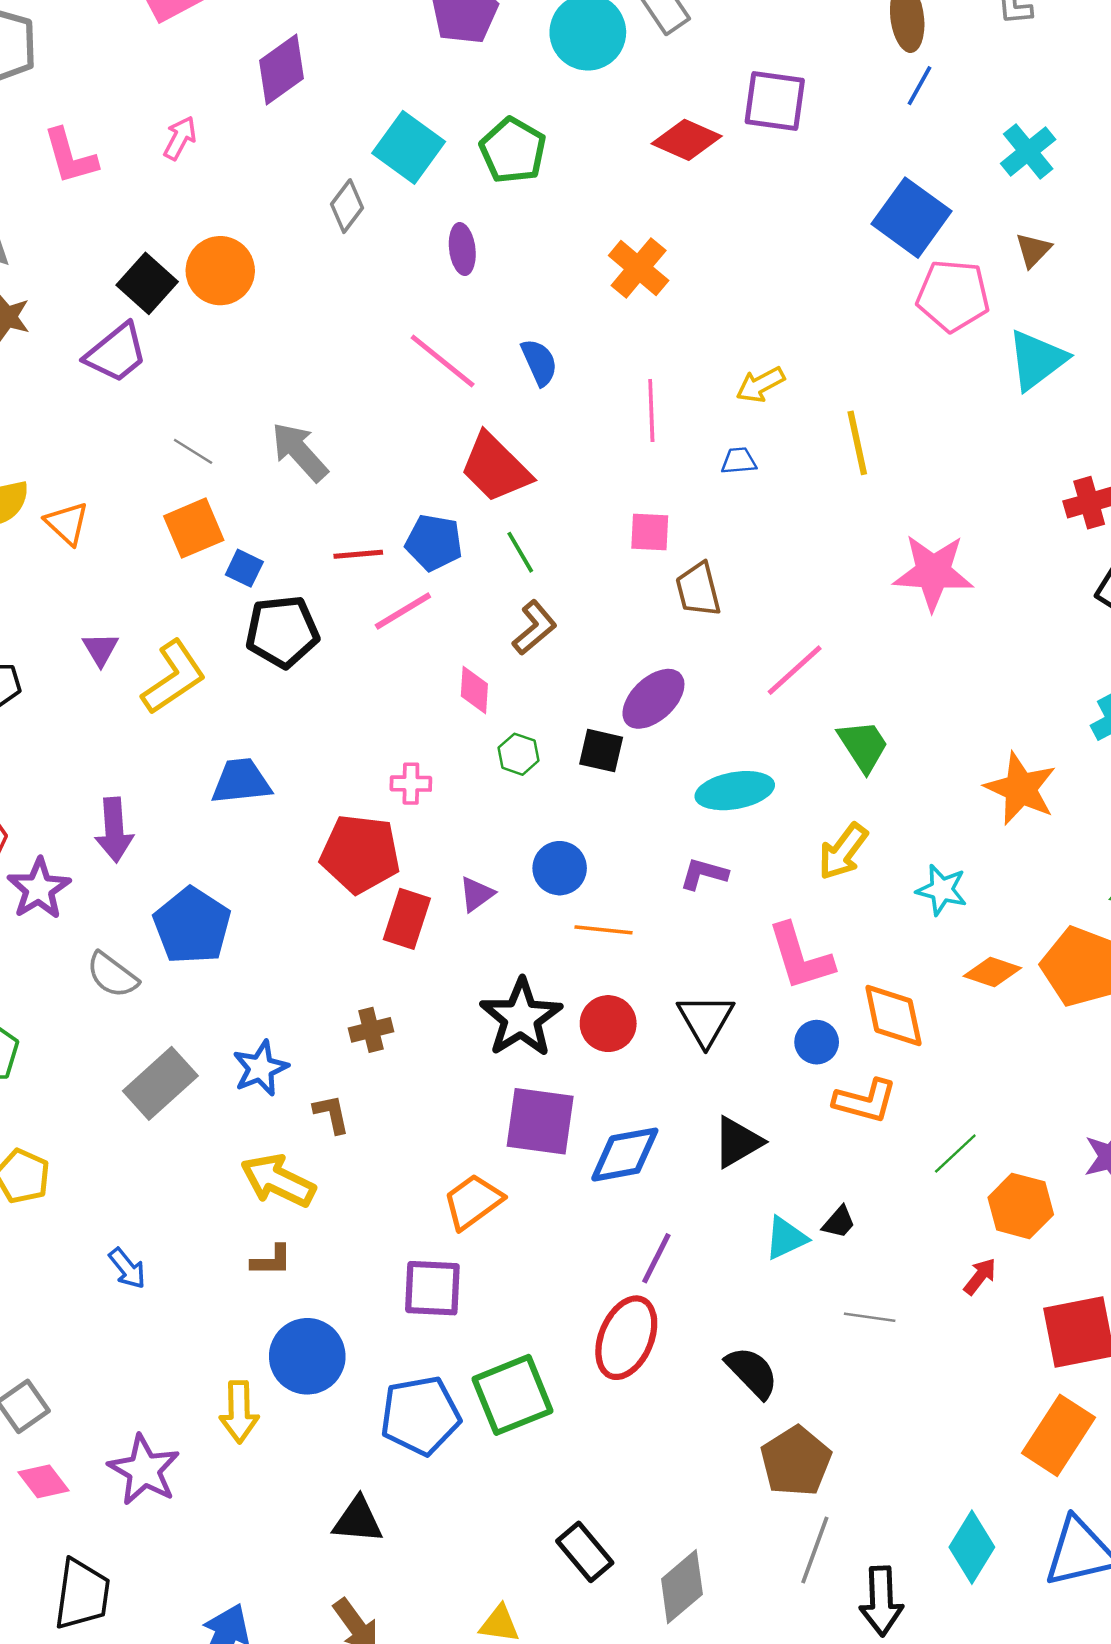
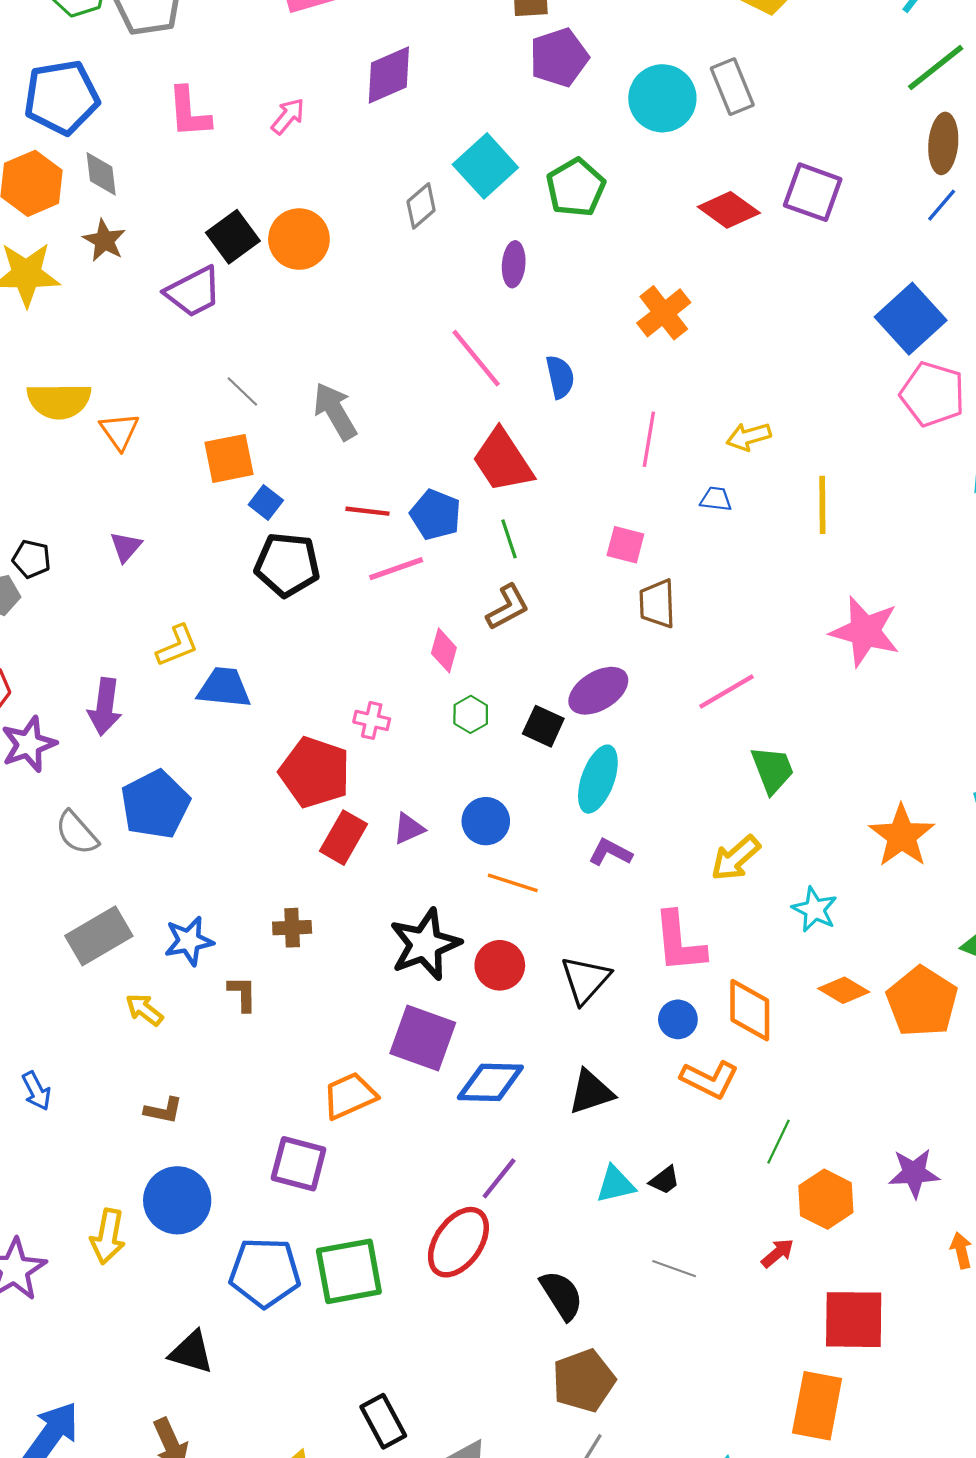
yellow L-shape: (174, 677) -> (177, 646), moved, size x0.7
cyan ellipse: (735, 791) -> (598, 779), moved, turned -72
green line: (955, 1154) -> (778, 1142), turned -33
yellow arrow: (278, 1181) -> (144, 1010), moved, size x0.6
orange rectangle: (1059, 1435) -> (817, 1406), turned -34

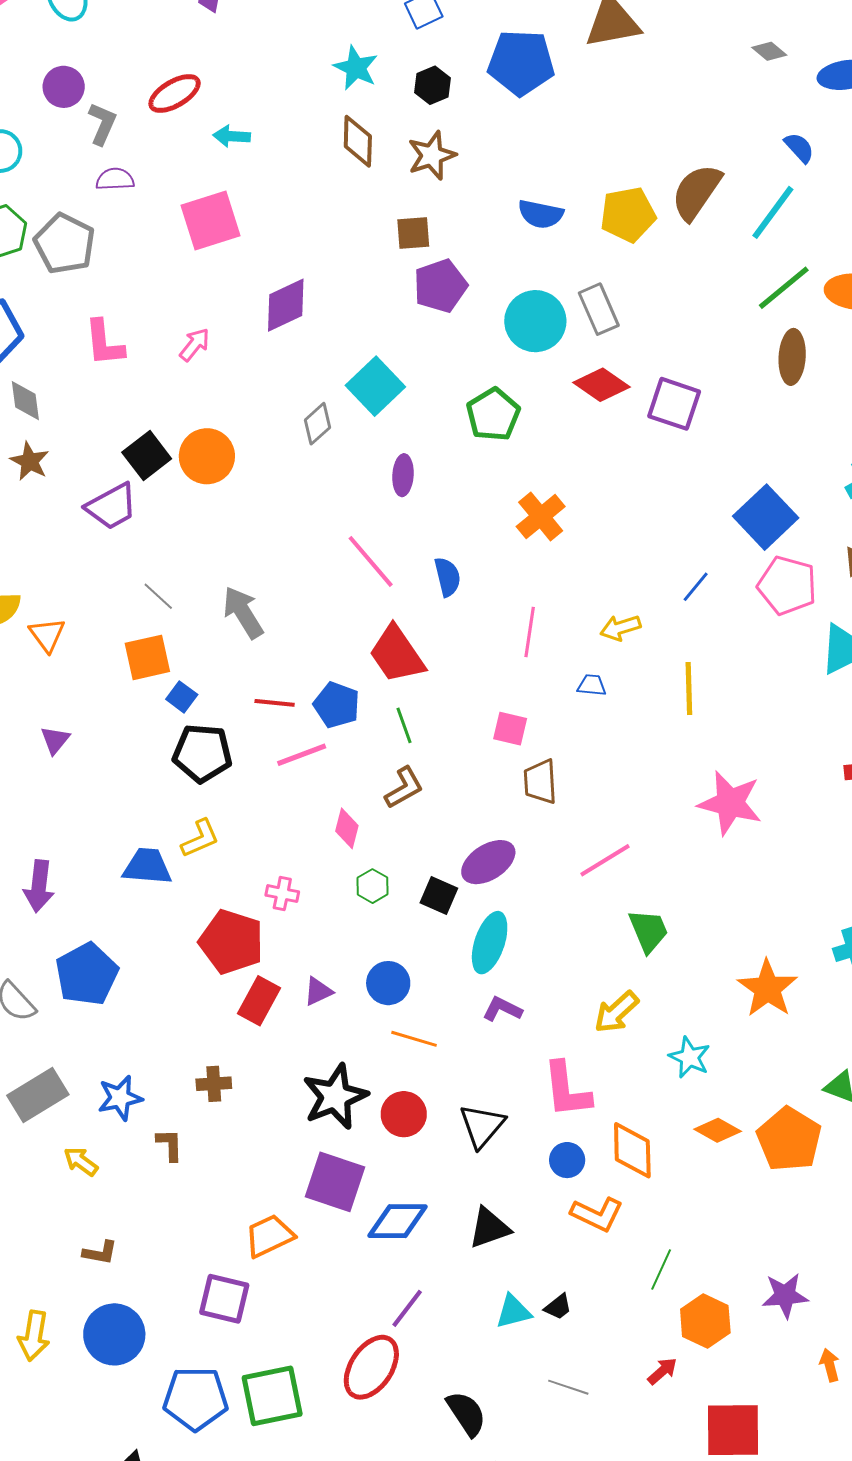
green pentagon: (576, 188) -> (493, 415), moved
blue line: (942, 205) -> (696, 587), moved
red diamond: (729, 210) -> (602, 385), moved
yellow L-shape: (177, 646) -> (200, 838), moved
yellow arrow: (108, 1236) -> (34, 1336), moved

